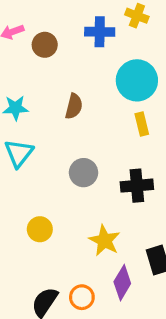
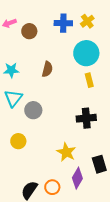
yellow cross: (137, 16) -> (87, 21), moved, turned 32
gray circle: (84, 173) -> (33, 110), moved
yellow circle: (40, 229) -> (18, 141), moved

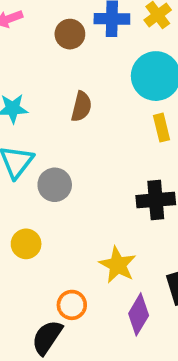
brown circle: (29, 31) -> (70, 34), moved
orange circle: (52, 187) -> (72, 305), moved

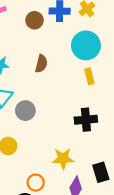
yellow star: (118, 265) -> (63, 159), turned -30

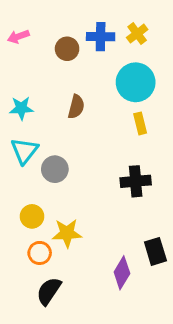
yellow star: (63, 159) -> (67, 233), moved
orange circle: (36, 183) -> (40, 253), moved

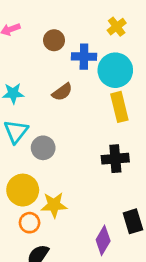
blue cross: (101, 37) -> (84, 57), moved
brown semicircle: (76, 107) -> (62, 92), turned 40
yellow rectangle: (140, 123) -> (119, 107), size x1.5
yellow circle: (32, 216) -> (23, 190), size x1.5

